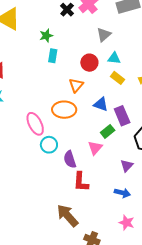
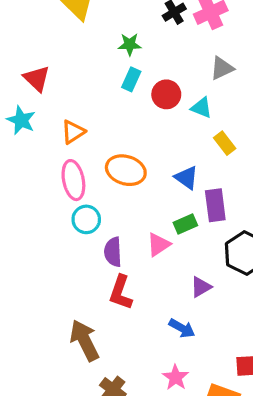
cyan triangle: (114, 58) -> (202, 108), moved
red circle: (89, 63) -> (166, 94), moved
orange triangle: (76, 85) -> (73, 132), moved

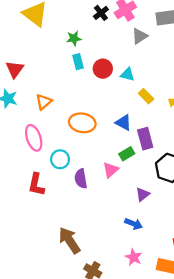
gray triangle: (222, 68) -> (140, 36), moved
red triangle: (37, 79) -> (15, 69), turned 30
cyan rectangle: (131, 79) -> (78, 62), turned -32
pink ellipse: (73, 180) -> (34, 138), moved
red L-shape: (121, 292) -> (36, 185), moved

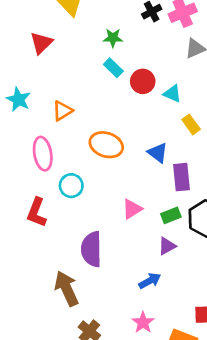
cyan rectangle: (78, 62) -> (113, 68), turned -40
red triangle: (15, 69) -> (41, 43), moved
green rectangle: (127, 154) -> (171, 215), moved
purple semicircle: (81, 179) -> (91, 249), moved, size x1.4
blue arrow: (134, 224) -> (150, 281), turned -60

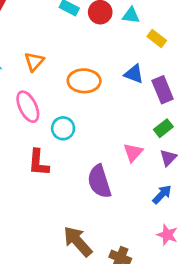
pink triangle: (132, 209) -> (133, 152), moved
brown arrow: (67, 289) -> (78, 241), moved

